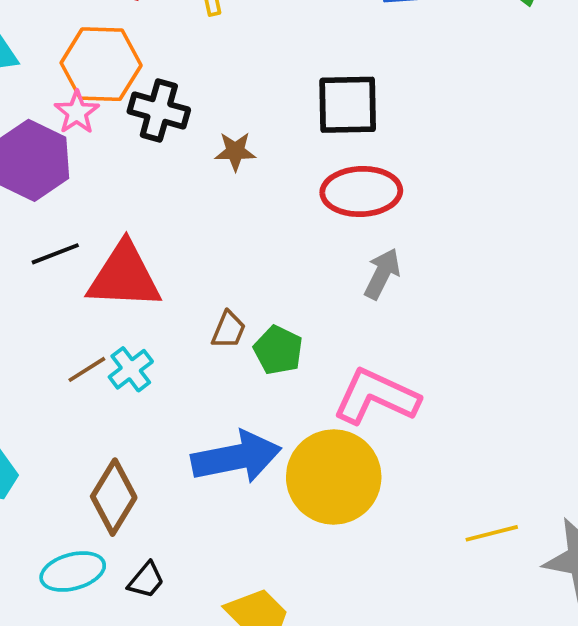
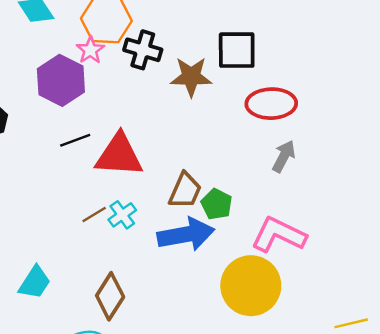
black square: (348, 105) -> (237, 50), moved
brown star: (235, 151) -> (191, 77), size x1.6
brown trapezoid: (229, 330) -> (185, 191), size x1.5
blue arrow: (236, 457) -> (186, 234), moved

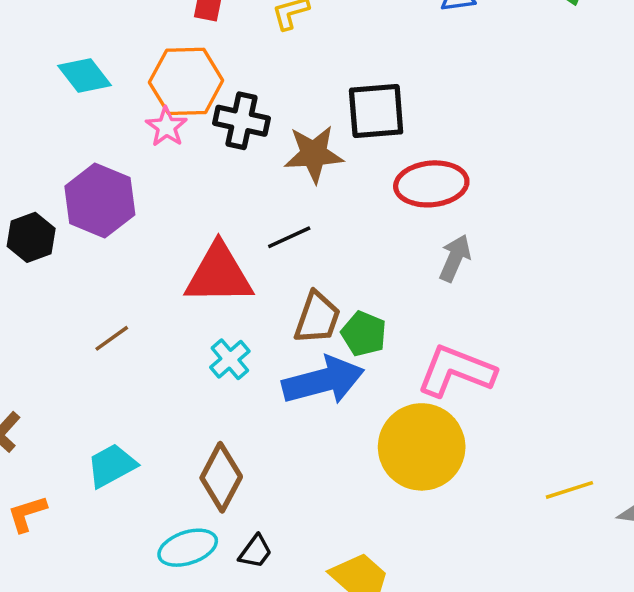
purple hexagon: (61, 80) -> (100, 200), moved
black line: (75, 140) -> (289, 237), moved
brown line: (94, 215) -> (112, 338), moved
cyan trapezoid: (35, 282) -> (112, 466), turned -147

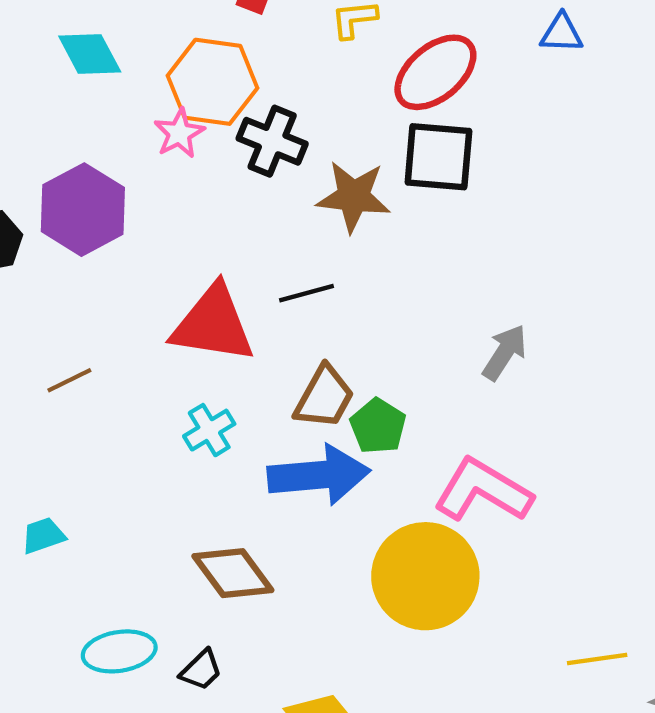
red ellipse: (431, 184) -> (435, 72), moved, turned -44
cyan trapezoid: (112, 466) -> (43, 536), size x0.7
brown diamond: (221, 477) -> (233, 573), moved, turned -74

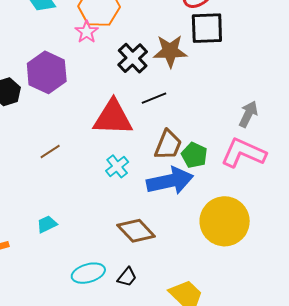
black cross: (272, 141) -> (133, 58), moved, turned 32
pink L-shape: (483, 491) -> (243, 153), moved

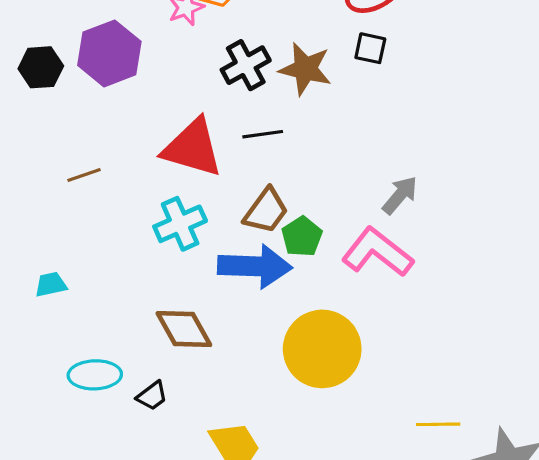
black square: (207, 28) -> (370, 48), size x0.6
cyan cross: (117, 166) -> (180, 224), size x1.4

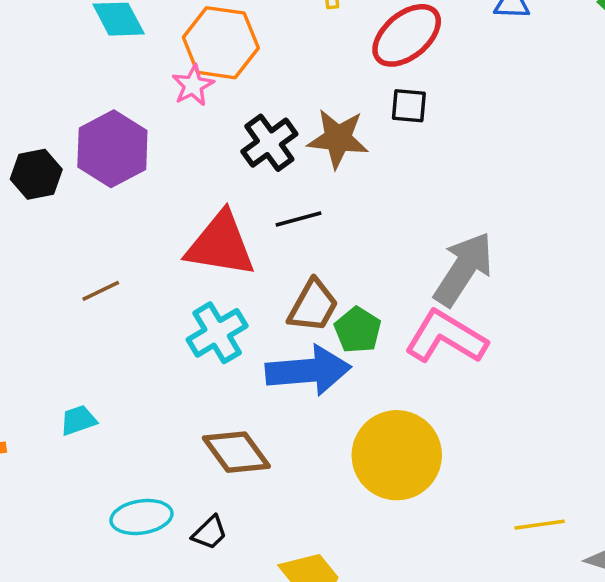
gray arrow: (400, 195) -> (463, 269), size x1.6

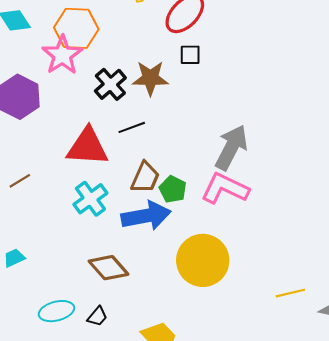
pink star: (193, 85) -> (62, 55), size x1.6

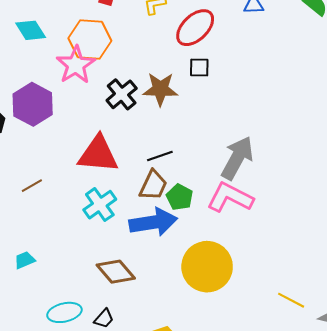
black line: (132, 127) -> (160, 156), moved
yellow line: (290, 293) -> (291, 300), turned 40

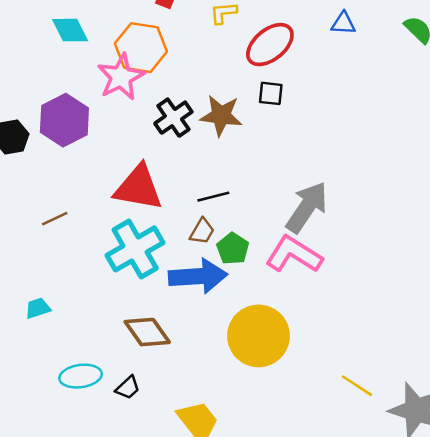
brown trapezoid: (153, 185) -> (202, 231), size x0.7
cyan cross: (100, 205) -> (135, 249), size x1.4

